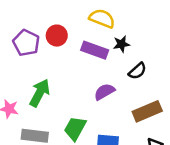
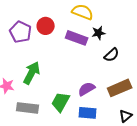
purple semicircle: (104, 92) -> (87, 89), moved

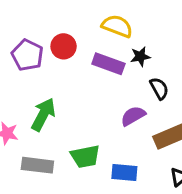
black semicircle: (112, 55) -> (159, 88), turned -77
purple semicircle: (87, 89) -> (133, 116), moved
green trapezoid: (61, 102) -> (85, 156), turned -130

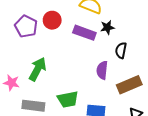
black semicircle: (159, 88) -> (121, 50), turned -140
purple semicircle: (133, 116) -> (102, 70), turned -54

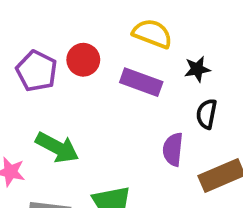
black star: (107, 27) -> (197, 69), moved
green arrow: (38, 69) -> (57, 148), turned 90

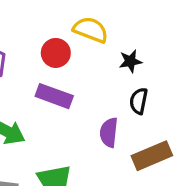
red circle: (83, 60) -> (56, 53), moved
purple rectangle: (141, 82) -> (54, 96), moved

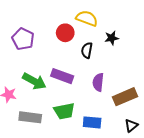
purple rectangle: (54, 96) -> (62, 76), moved
black semicircle: (139, 101) -> (87, 50), moved

